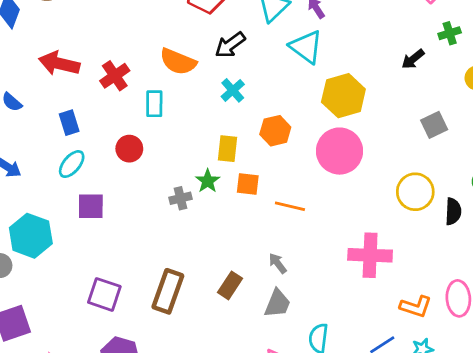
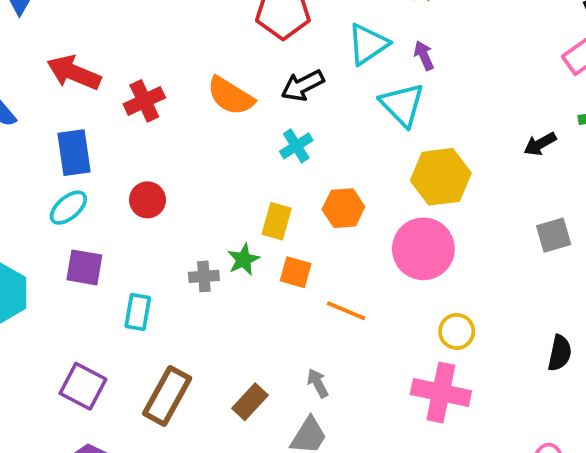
cyan rectangle: (154, 104) -> (138, 312), moved
blue rectangle: (69, 123) -> (74, 153), size x1.4
yellow circle: (415, 192) -> (457, 331), moved, size x0.7

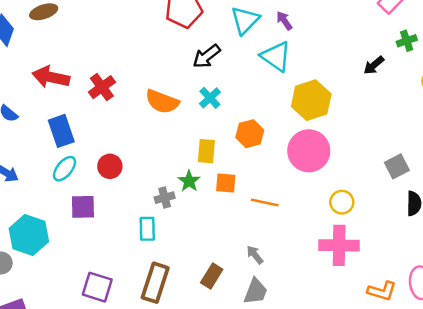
orange semicircle: (231, 96) -> (162, 102), moved
red circle: (148, 200) -> (110, 166), moved
gray square: (554, 235) -> (397, 166), moved
cyan rectangle: (138, 312) -> (147, 229), moved

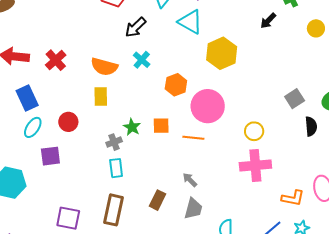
yellow rectangle: (206, 151) -> (101, 97), moved
pink circle: (309, 151) -> (208, 106), moved
cyan rectangle: (147, 229) -> (116, 168), moved

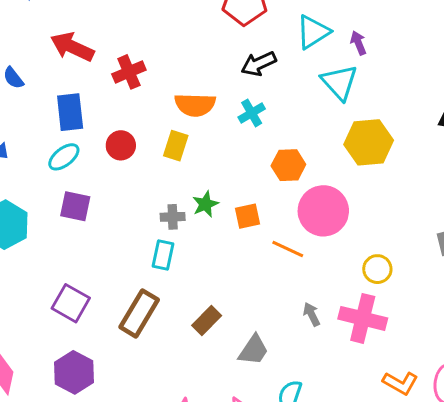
orange semicircle: (104, 67) -> (195, 105), turned -32
red circle: (68, 122) -> (121, 145), moved
orange square: (161, 126) -> (248, 216), turned -30
gray arrow: (190, 180) -> (312, 314), moved

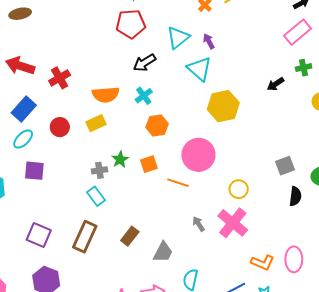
blue rectangle: (70, 112) -> (24, 109), turned 55
yellow rectangle: (176, 146) -> (96, 123), turned 54
orange hexagon: (288, 165) -> (157, 125), moved
cyan rectangle: (163, 255) -> (96, 196), turned -42
pink cross: (363, 318) -> (233, 223), turned 32

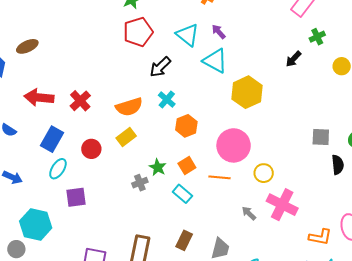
cyan triangle: (178, 38) -> (187, 35), turned -30
gray square: (285, 166) -> (321, 137), turned 36
yellow circle: (239, 189) -> (264, 173), moved
cyan rectangle: (96, 196) -> (182, 194), moved

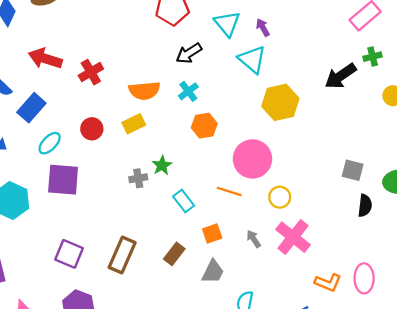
black arrow: (293, 59) -> (341, 76), size x1.6
blue rectangle: (52, 139) -> (31, 108), moved
orange square: (187, 166) -> (212, 234), moved
purple square: (76, 197) -> (63, 180), size x1.4

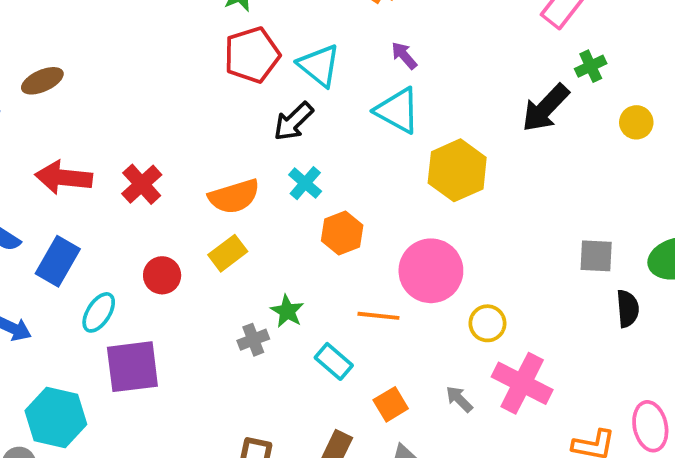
cyan triangle: (227, 24) -> (319, 65), moved
orange line: (229, 191) -> (378, 316), moved

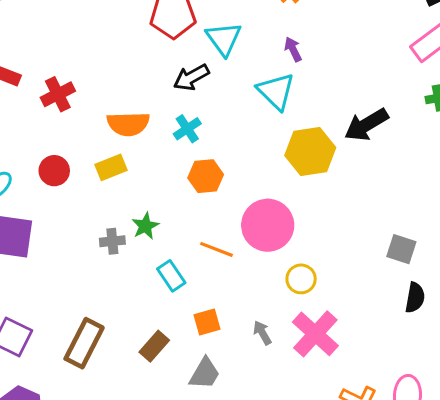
black arrow: (545, 108) -> (366, 125), moved

